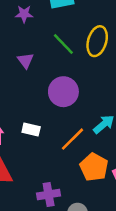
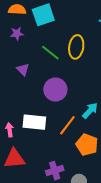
white rectangle: (31, 129) -> (34, 122), size x1.6

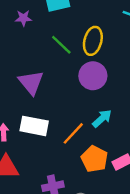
purple triangle: (23, 69) -> (31, 82), moved, size x1.6
purple circle: (55, 90) -> (93, 76), moved

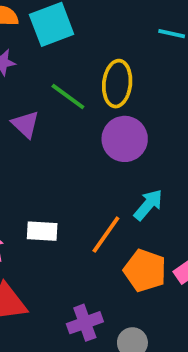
purple triangle: (31, 82) -> (25, 124), moved, size x0.7
white rectangle: (34, 126) -> (42, 231), size x0.7

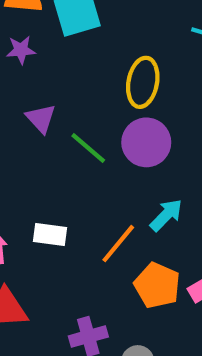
green line: (68, 96) -> (88, 148), moved

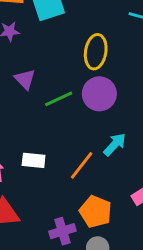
green line: (88, 148) -> (59, 99), turned -64
orange pentagon: (157, 285) -> (96, 212), moved

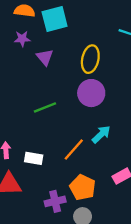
purple triangle: (25, 79) -> (45, 57), moved
green line: (59, 99) -> (45, 107), moved
white rectangle: (34, 160) -> (34, 158), moved

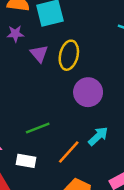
yellow ellipse: (90, 59) -> (69, 55), moved
green line: (45, 107) -> (38, 128), moved

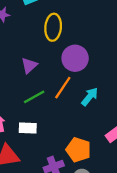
purple triangle: (39, 54) -> (29, 66), moved, turned 36
orange line: (69, 152) -> (63, 88), moved

